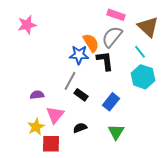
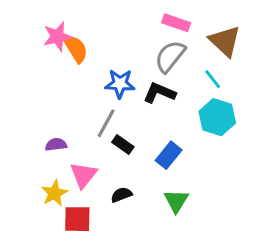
pink star: (27, 25) -> (58, 37), moved
orange semicircle: (91, 43) -> (76, 49), moved
black L-shape: (105, 61) -> (159, 93), turned -60

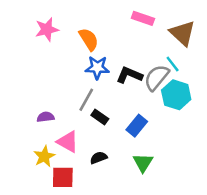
orange semicircle: (76, 49) -> (89, 39), moved
gray semicircle: (170, 56) -> (157, 78), moved
pink triangle: (83, 175) -> (68, 142), turned -40

